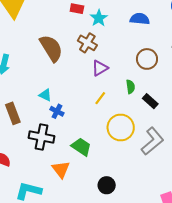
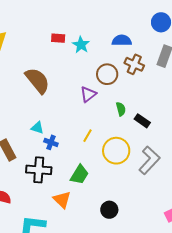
brown cross: (87, 43) -> (134, 64), moved
brown circle: (147, 59) -> (107, 74), moved
yellow line: (100, 98) -> (87, 136), moved
green trapezoid: (81, 147) -> (79, 175), turned 95

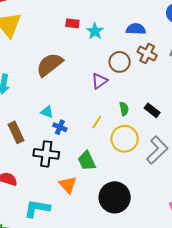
brown semicircle: (37, 81) -> (50, 65), turned -92
green semicircle: (121, 109) -> (124, 109), moved
green trapezoid: (79, 175) -> (87, 161), turned 120
black circle: (109, 210) -> (115, 197), size x1.8

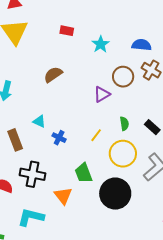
red rectangle: (72, 23) -> (67, 31), moved
brown semicircle: (50, 65) -> (53, 75), size x0.7
cyan triangle: (47, 112) -> (39, 121), moved
black cross: (46, 154) -> (33, 174), moved
black circle: (115, 197) -> (115, 194), moved

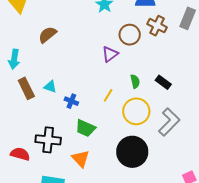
brown semicircle: (53, 75) -> (47, 35), moved
brown rectangle: (15, 140) -> (26, 88), moved
green trapezoid: (84, 173) -> (85, 128), moved, turned -40

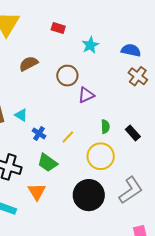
brown circle: (130, 35) -> (67, 76), moved
yellow line: (108, 95) -> (68, 137), moved
gray L-shape: (169, 122) -> (131, 190), moved

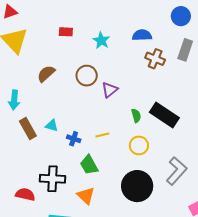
black rectangle: (133, 133) -> (164, 115), size x1.8
yellow line: (68, 137) -> (102, 135), turned 48
yellow circle: (101, 156) -> (139, 145), size x0.7
green trapezoid: (47, 163) -> (89, 165), turned 40

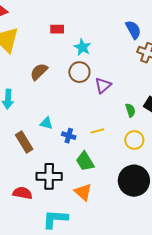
blue semicircle: (142, 35) -> (133, 30), turned 66
cyan star: (101, 40) -> (82, 47), moved
brown rectangle: (28, 128) -> (24, 142), moved

